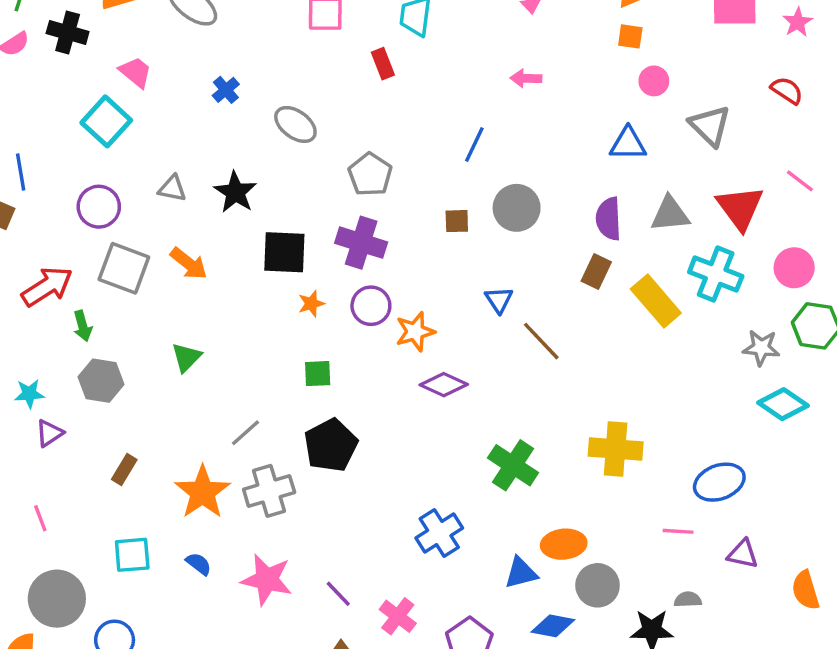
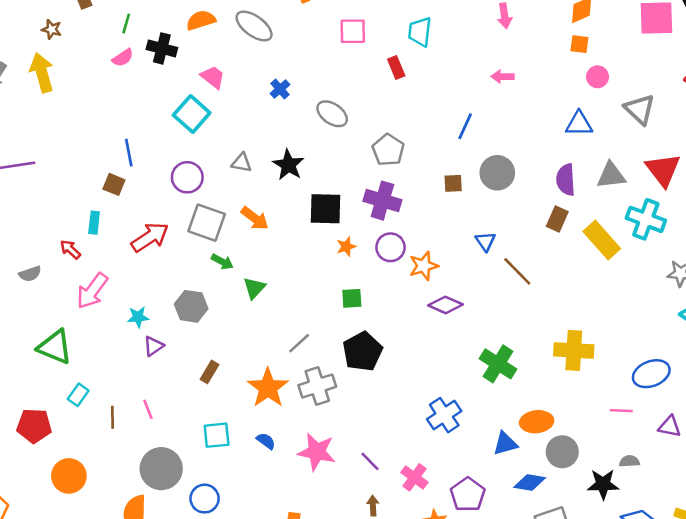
green arrow: (83, 326) -> (222, 262), moved, turned -45

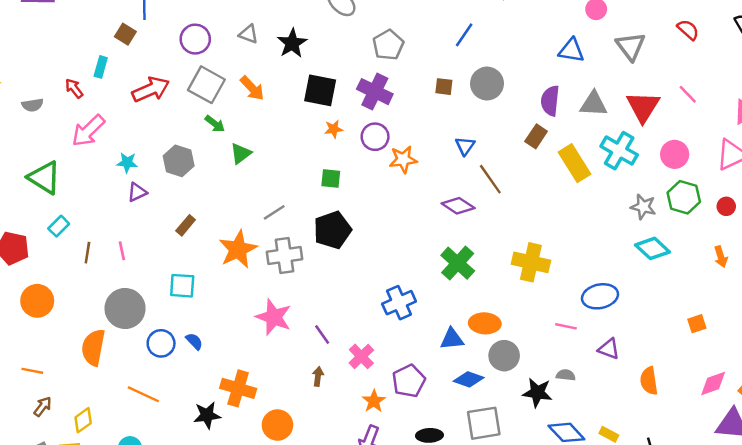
purple diamond: (446, 305) -> (458, 206), moved
blue semicircle: (266, 441) -> (194, 341), moved

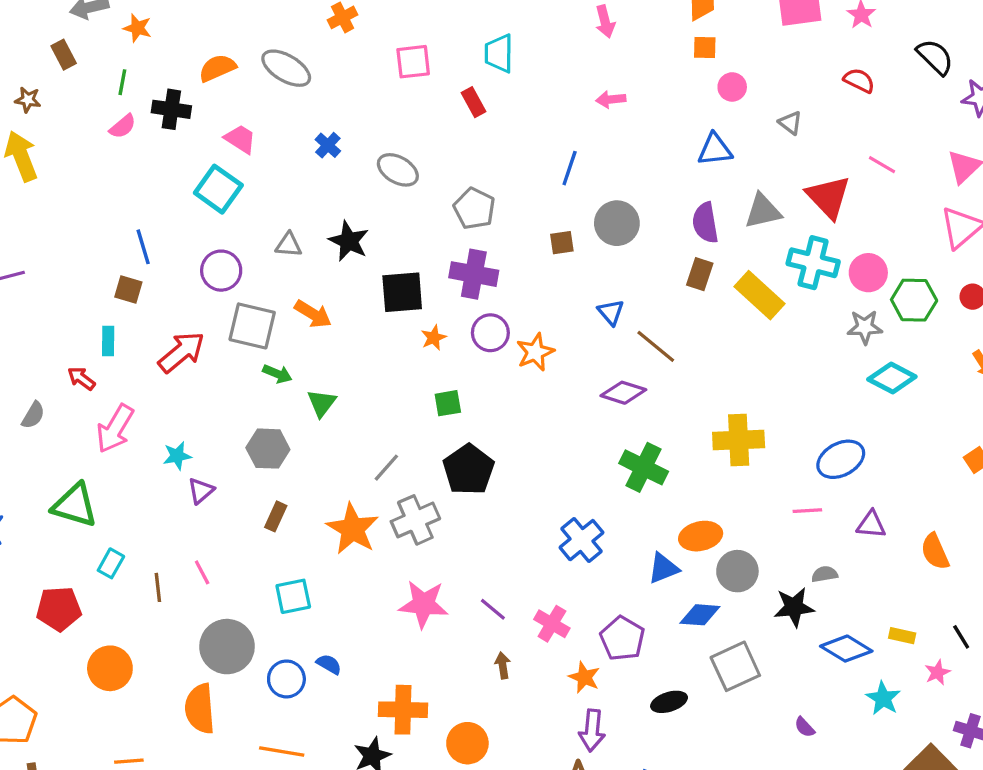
gray triangle: (631, 46) -> (790, 123), size x0.6
gray semicircle: (33, 105) -> (33, 415), turned -35
pink circle: (675, 154) -> (868, 273), moved
gray hexagon: (179, 161) -> (268, 449), moved

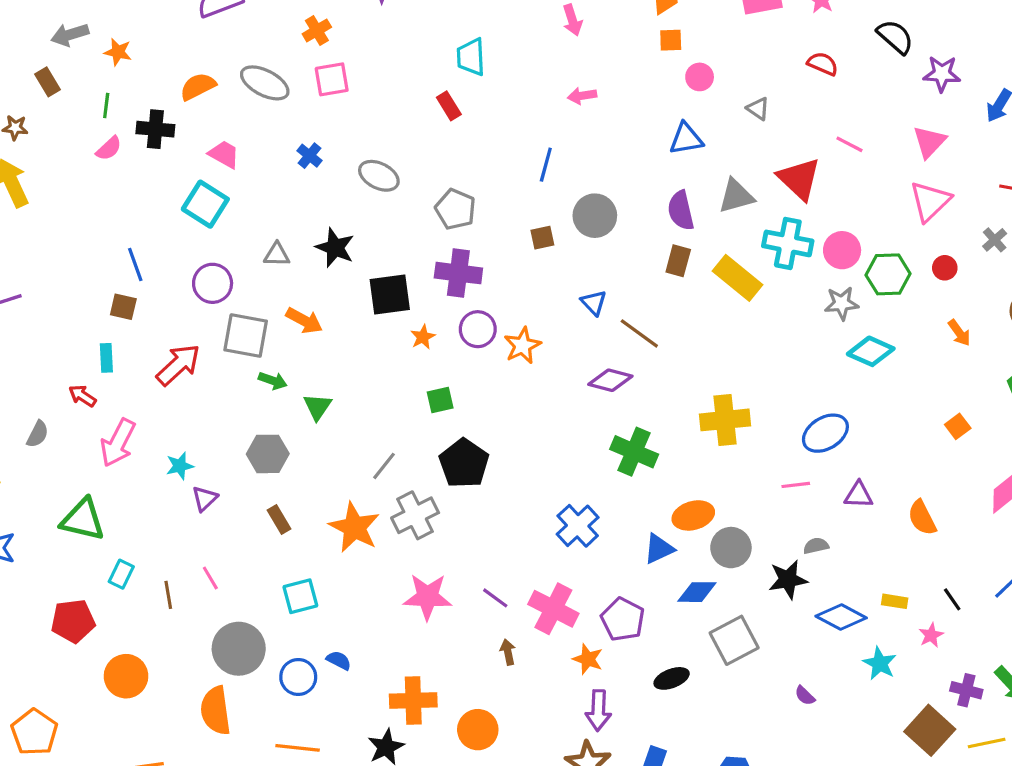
pink square: (413, 62) -> (332, 79), moved
brown rectangle: (276, 516) -> (279, 519), turned -52
pink cross: (552, 624) -> (553, 609), size x1.4

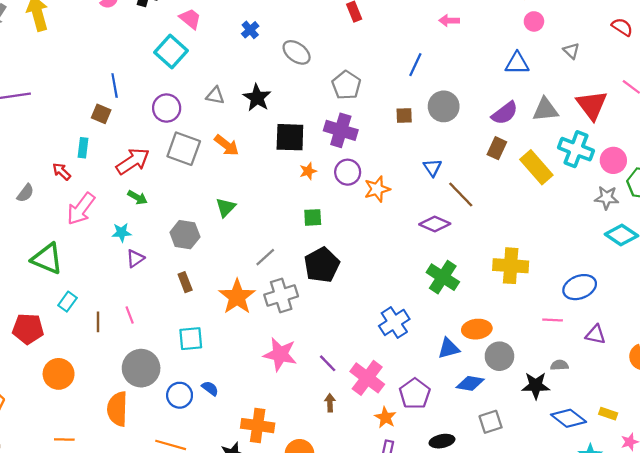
purple semicircle: (681, 210) -> (505, 113), turned -124
green arrow: (273, 381) -> (137, 197), moved
gray square: (734, 640) -> (491, 422), size x0.7

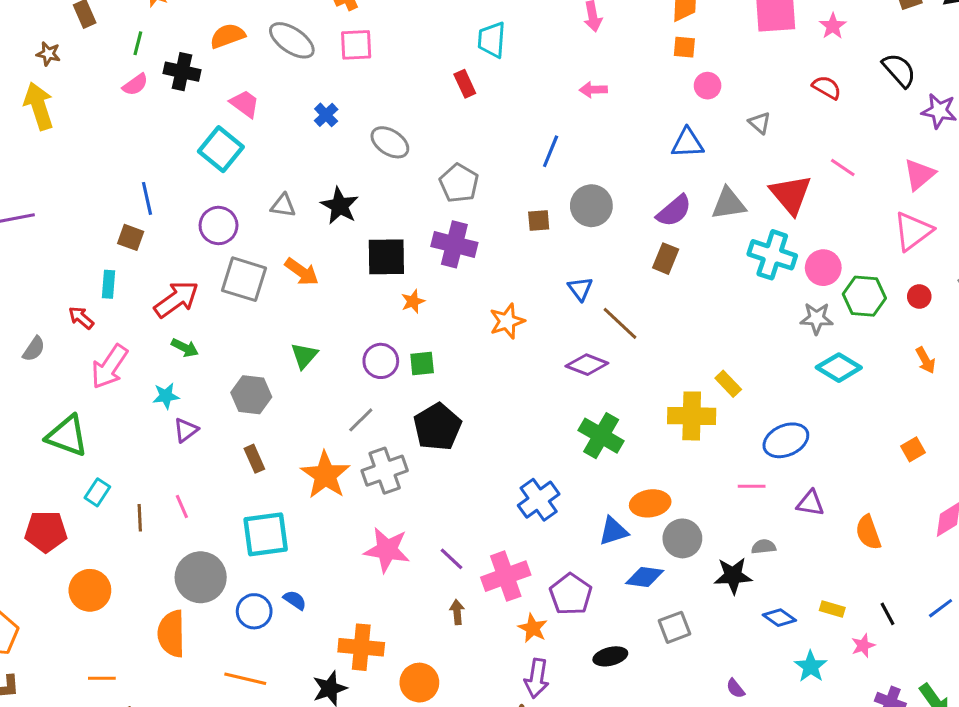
yellow rectangle: (536, 167) -> (728, 384), moved, size x0.6
purple circle: (348, 172) -> (381, 361), moved
cyan square: (191, 339) -> (266, 534), size x1.4
pink cross: (367, 378) -> (506, 576), turned 36
blue diamond: (569, 418) -> (779, 618), size x0.7

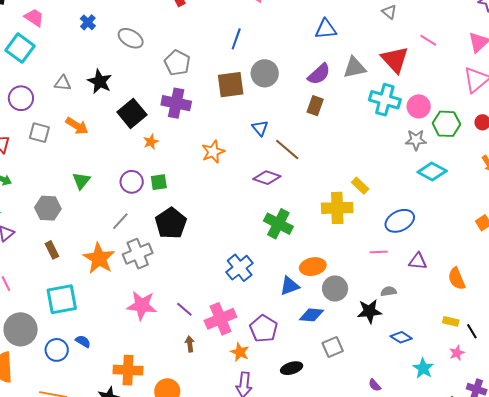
gray triangle: (760, 123) -> (389, 12), moved
brown square: (539, 221) -> (231, 85), size x1.8
black square: (386, 257) -> (132, 113), turned -36
gray square: (244, 279) -> (39, 133), size x0.7
yellow rectangle: (832, 609) -> (451, 321), moved

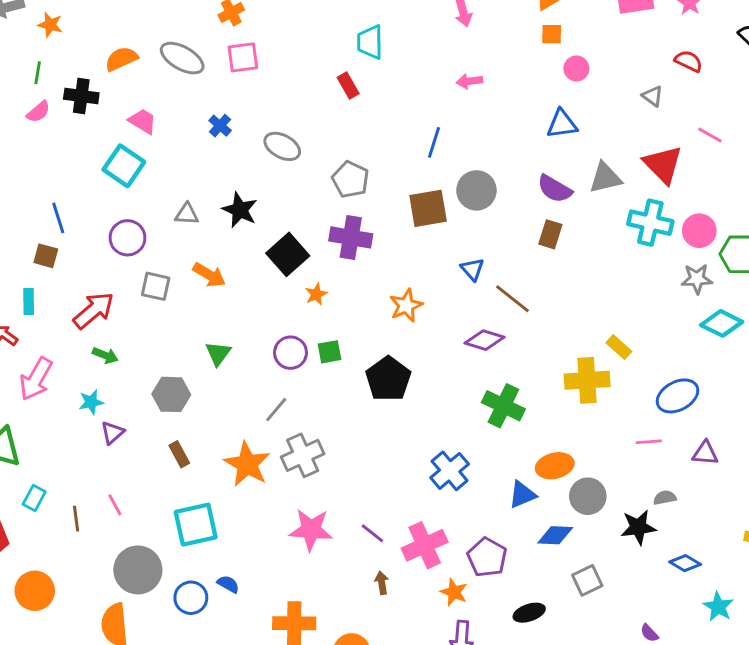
purple semicircle: (319, 74) -> (555, 189), turned 75
black pentagon: (171, 223) -> (388, 379), moved

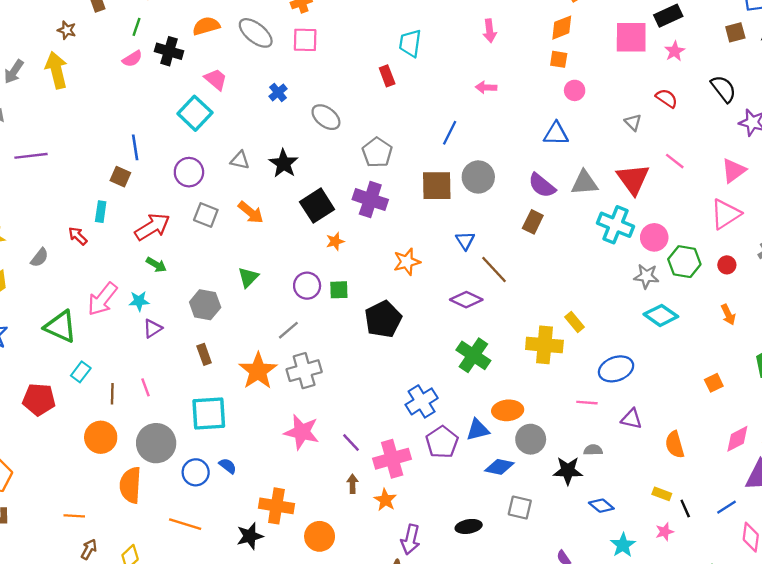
pink arrow: (36, 379) -> (102, 299), moved
purple pentagon: (487, 557) -> (442, 442), moved
gray square: (587, 580) -> (520, 507), turned 30
orange circle: (35, 591) -> (101, 437), moved
orange star: (454, 592) -> (385, 500), moved

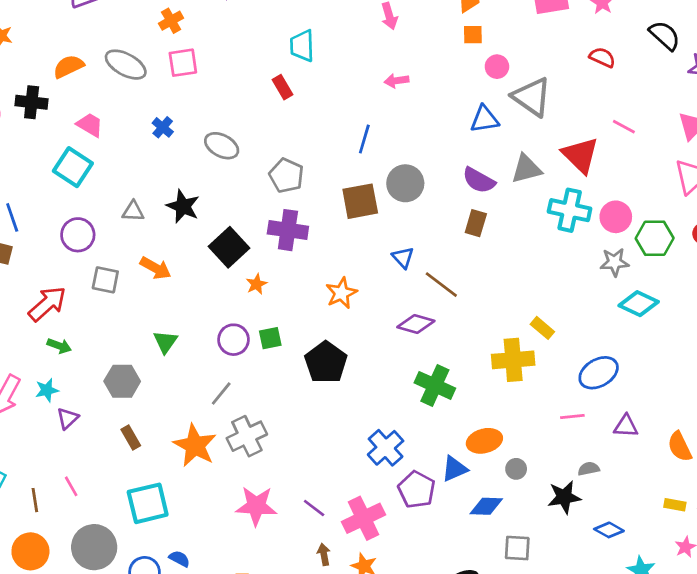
gray triangle: (633, 122) -> (532, 97), moved, size x2.0
gray circle: (531, 439) -> (516, 469), size x0.6

